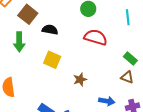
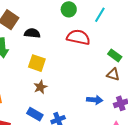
cyan line: (128, 17) -> (100, 15), moved, turned 42
brown star: (80, 79) -> (40, 87), moved

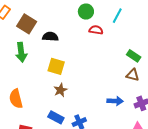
red semicircle: (78, 37) -> (96, 30), moved, size x0.6

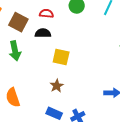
red semicircle: (96, 30) -> (46, 13), moved
yellow square: (56, 66) -> (61, 57), moved

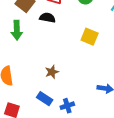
yellow square: (61, 57) -> (90, 37), moved

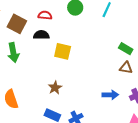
yellow square: (90, 37) -> (63, 51), moved

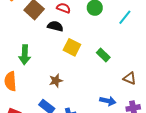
green rectangle: (126, 49) -> (103, 55), moved
green arrow: (13, 53) -> (25, 55), moved

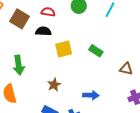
yellow square: (72, 47) -> (64, 49), turned -30
blue arrow: (108, 101) -> (91, 95), moved

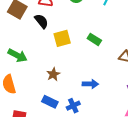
black semicircle: (43, 31) -> (41, 21), turned 49
green arrow: (19, 65) -> (17, 55), turned -54

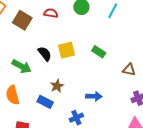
black semicircle: (41, 21) -> (45, 54), moved
blue rectangle: (50, 102) -> (45, 102), moved

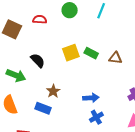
yellow square: (67, 50) -> (71, 53), moved
brown triangle: (129, 70) -> (115, 58), moved
blue cross: (76, 118) -> (96, 117), moved

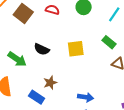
green rectangle: (91, 53) -> (109, 42), moved
black semicircle: (38, 60) -> (42, 49), turned 147

